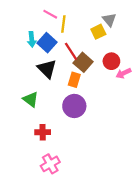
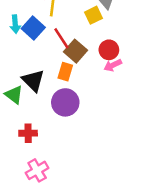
black triangle: (47, 69) -> (33, 81), moved
pink arrow: (123, 73) -> (113, 65), moved

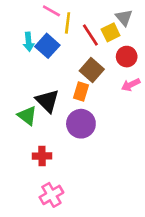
red line: (61, 38) -> (90, 35), moved
red circle: (109, 50) -> (127, 57), moved

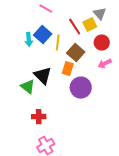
yellow line: (68, 23) -> (58, 43), moved
cyan arrow: (29, 42) -> (29, 40), moved
purple circle: (81, 124) -> (81, 88), moved

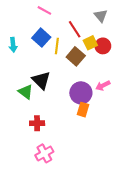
yellow square: (90, 25) -> (90, 43), moved
cyan arrow: (29, 40) -> (13, 45), moved
pink arrow: (105, 64) -> (103, 86), moved
orange rectangle: (68, 69) -> (83, 110), moved

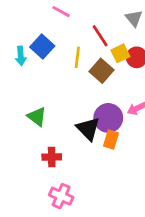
blue square: (41, 38) -> (42, 47), moved
black triangle: (41, 80) -> (88, 129), moved
pink cross: (44, 153) -> (61, 196), turned -36

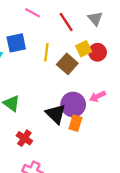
red line: (100, 36) -> (66, 22), moved
blue square: (42, 47) -> (16, 43), turned 36
red cross: (52, 157) -> (24, 138), turned 35

